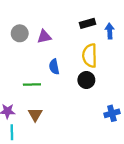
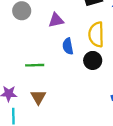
purple triangle: (44, 37) -> (56, 20), moved
blue semicircle: (54, 67) -> (68, 46), moved

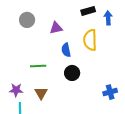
black circle: (93, 60) -> (72, 73), moved

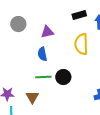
blue semicircle: (66, 50) -> (42, 54), moved
green line: (38, 66) -> (43, 77), moved

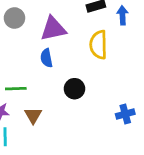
purple triangle: (47, 32) -> (53, 29), size x1.5
green line: (43, 77) -> (16, 89), moved

